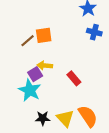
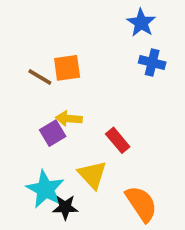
brown line: (28, 41) -> (40, 77), turned 72
cyan star: (30, 90) -> (45, 189), moved
yellow triangle: (65, 118) -> (92, 175), moved

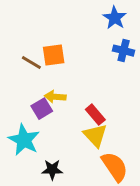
yellow triangle: (92, 175) -> (95, 135), moved
cyan star: (45, 189) -> (24, 140), moved

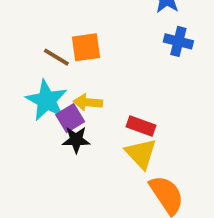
red rectangle: (95, 115) -> (141, 126), turned -30
cyan star: (24, 140) -> (47, 100), moved
black star: (52, 170) -> (76, 140), moved

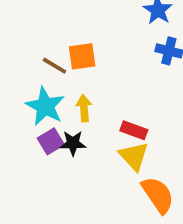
yellow arrow: (88, 102) -> (84, 108), turned 80
purple square: (70, 118) -> (51, 141), moved

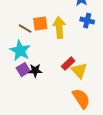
yellow arrow: (84, 108) -> (59, 28), moved, size x1.5
red rectangle: (134, 130) -> (68, 64), turned -64
yellow triangle: (134, 156) -> (79, 71), moved

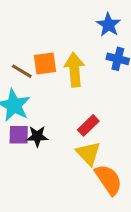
purple square: (23, 70) -> (19, 135), turned 32
yellow triangle: (79, 71) -> (88, 153), moved

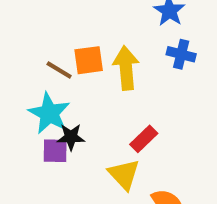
black star: (37, 136) -> (71, 137), moved
yellow triangle: (88, 153) -> (124, 174), moved

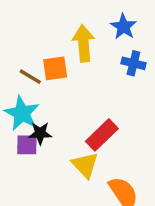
yellow arrow: (126, 68) -> (83, 43), moved
red rectangle: (144, 139) -> (102, 135), size x1.4

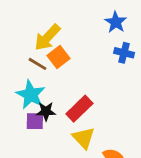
yellow arrow: (83, 43) -> (47, 37), moved, turned -132
orange square: (55, 68) -> (58, 57), turned -30
red rectangle: (102, 135) -> (79, 109), moved

